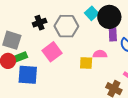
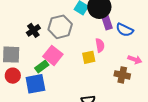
pink semicircle: (100, 54) -> (100, 45), turned 96
green rectangle: (20, 57) -> (42, 67), moved

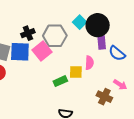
pink square: (53, 55) -> (42, 51), moved
green rectangle: (42, 67) -> (60, 81), moved
blue square: (35, 84) -> (20, 52), moved

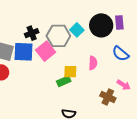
cyan square: (80, 22) -> (77, 30), moved
purple rectangle: (102, 42) -> (119, 23), moved
yellow square: (76, 72) -> (70, 72), moved

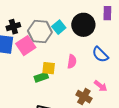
purple rectangle: (119, 23) -> (107, 13), moved

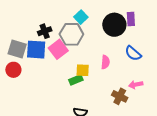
purple rectangle: (107, 13) -> (131, 19), moved
cyan square: (59, 27) -> (81, 17), moved
pink arrow: (101, 86) -> (136, 85), turned 136

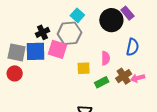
purple rectangle: (131, 19) -> (127, 13), turned -32
pink square: (58, 49) -> (58, 49), turned -30
blue semicircle: (133, 53) -> (133, 47), turned -114
green rectangle: (76, 80) -> (102, 82), moved
brown cross: (120, 96) -> (124, 76), moved, turned 35

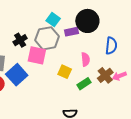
purple rectangle: (127, 13) -> (71, 32), moved, turned -56
blue square: (36, 51) -> (17, 75), moved, turned -35
yellow square: (84, 68) -> (65, 72), turned 32

